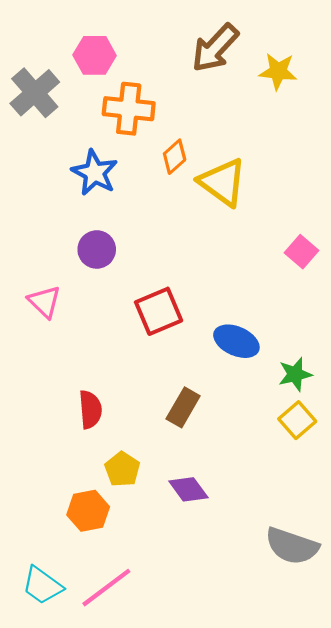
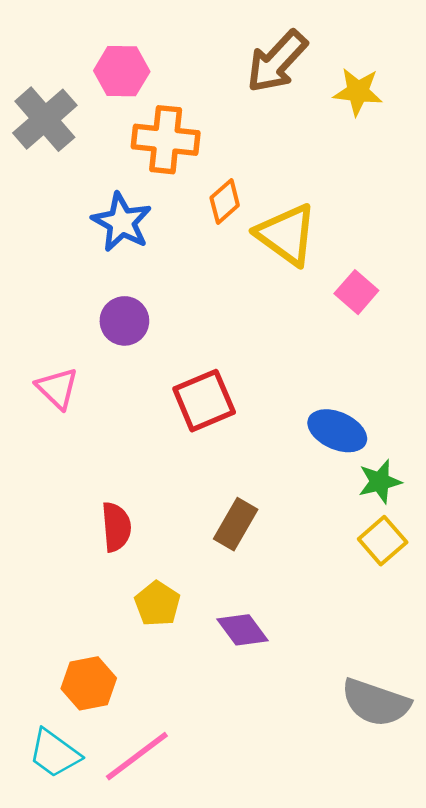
pink square: (301, 252) -> (356, 292), moved
blue ellipse: (236, 341) -> (337, 431), moved
orange hexagon: (88, 511) -> (89, 683), moved

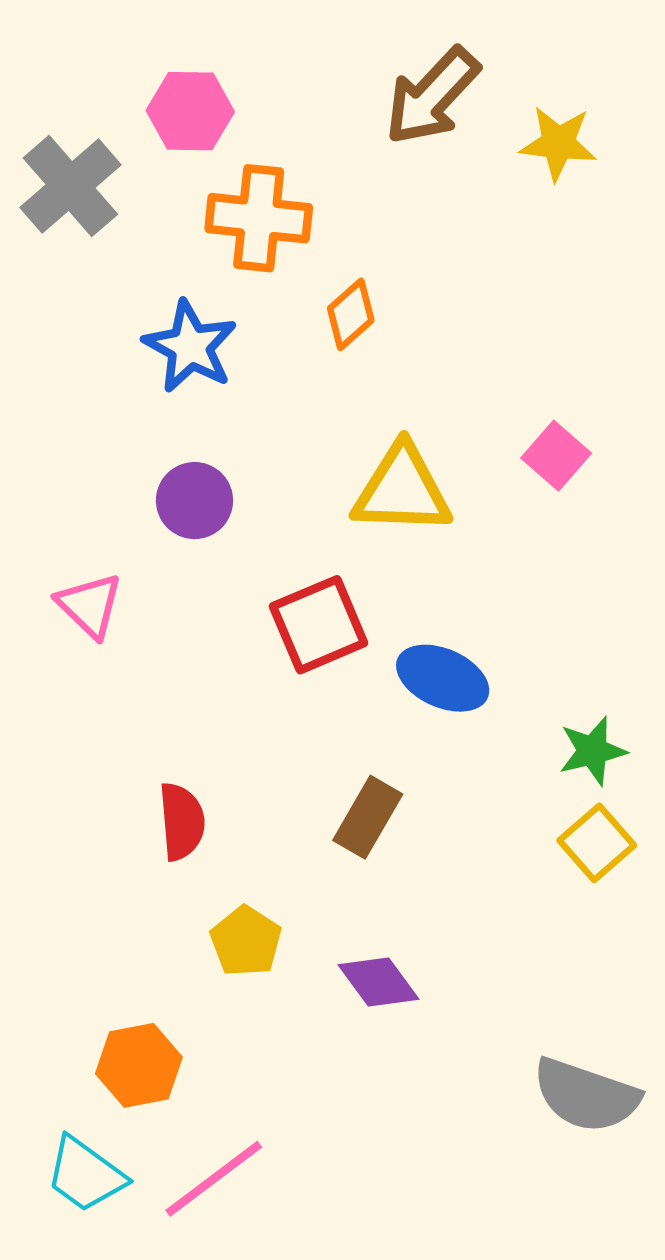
yellow triangle: (286, 234) -> (402, 490), moved, turned -34
blue ellipse: (337, 431) -> (443, 678), moved

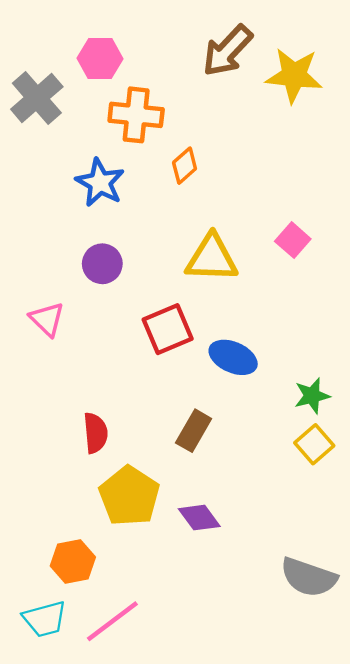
yellow star: (558, 143) -> (294, 75), size x1.4
yellow pentagon: (246, 941) -> (129, 496), size x1.6
cyan trapezoid: (85, 1175) -> (45, 619), turned -51

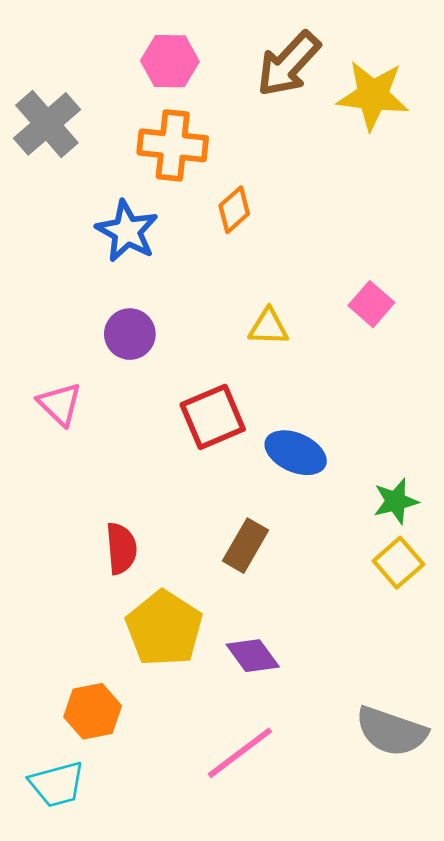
pink hexagon: (100, 59) -> (170, 61), moved
yellow triangle: (212, 258) -> (268, 327), size x0.6
pink line: (112, 621) -> (240, 753), moved

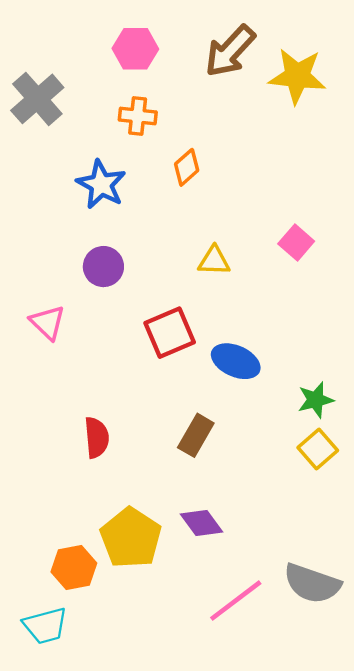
orange cross: (173, 145) -> (138, 116), size x0.7
yellow pentagon: (164, 628) -> (131, 538), moved
pink line: (240, 753) -> (236, 601), moved

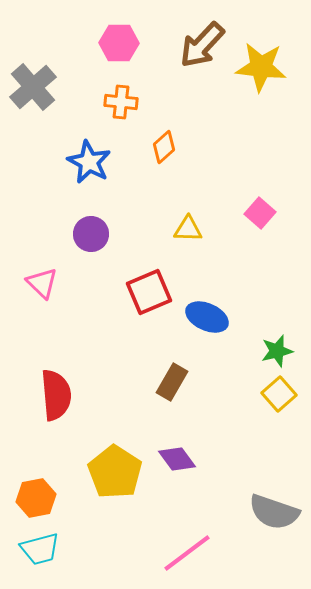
red semicircle: (97, 438) -> (56, 395), moved, size x1.4
orange hexagon: (74, 568) -> (36, 498), moved
pink line: (236, 601) -> (187, 553), moved

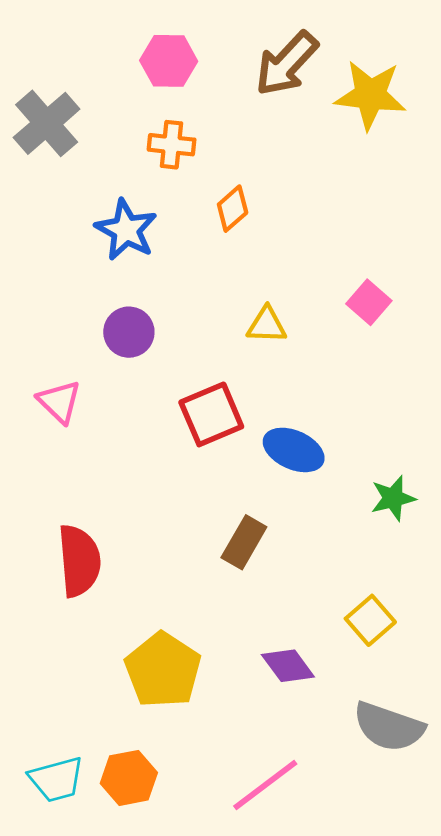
yellow square: (279, 394) -> (370, 620), moved
purple diamond: (177, 459) -> (288, 666), moved
orange hexagon: (36, 498) -> (129, 778), moved

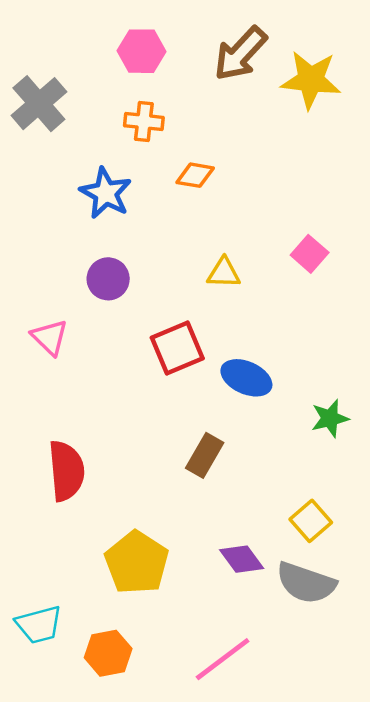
orange diamond: (233, 209) -> (195, 175), turned 51
gray semicircle: (389, 727) -> (306, 583), moved
cyan trapezoid: (57, 779) -> (39, 625), moved

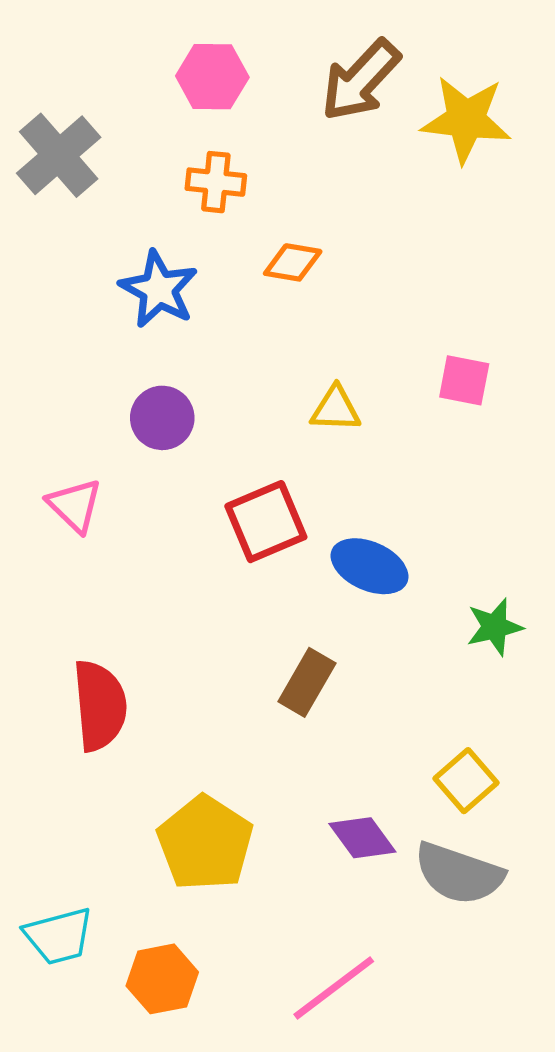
pink square: (310, 254) -> (464, 380), turned -30

